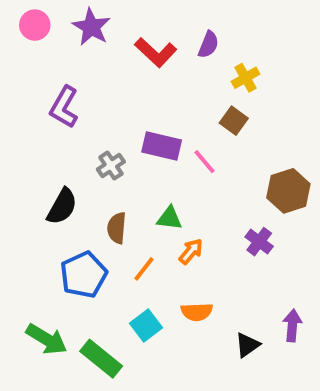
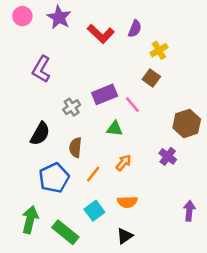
purple rectangle: (162, 146) -> (105, 94), turned -35
green triangle: (169, 218) -> (115, 129), moved
green arrow: (47, 339) -> (30, 220), turned -108
black triangle: (247, 345) -> (125, 236), moved

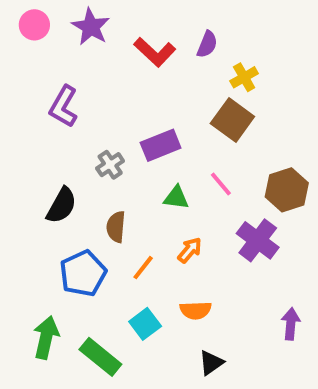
brown square: (151, 78) -> (232, 120), size x1.5
pink line: (132, 105) -> (221, 184), moved
purple cross: (168, 156) -> (258, 240), size x1.5
black triangle: (125, 236) -> (211, 363), moved

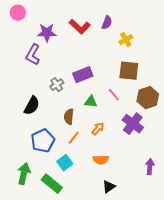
purple star: (91, 27) -> (47, 33), moved, turned -30
brown square: (232, 120) -> (129, 71), moved, turned -30
brown semicircle: (116, 227) -> (69, 117), moved
cyan square: (145, 324) -> (65, 163), moved

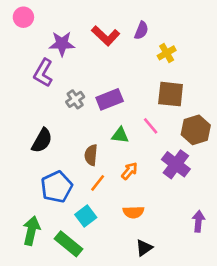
gray cross: (57, 85) -> (75, 99), moved

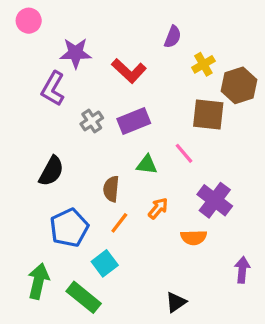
red L-shape: (106, 36) -> (129, 71), moved
brown hexagon: (196, 130) -> (239, 85), moved
orange semicircle: (133, 212) -> (194, 237), moved

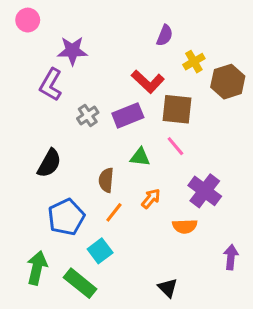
red L-shape: (129, 71) -> (148, 82), moved
brown square: (208, 114) -> (177, 109), moved
black triangle: (176, 302) -> (168, 288), turned -40

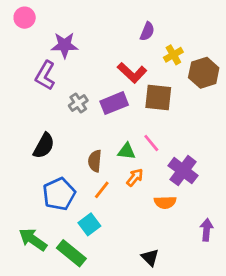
pink line: (175, 146) -> (151, 143), moved
green triangle: (140, 157) -> (127, 151), moved
green arrow: (37, 268) -> (33, 239), turned -68

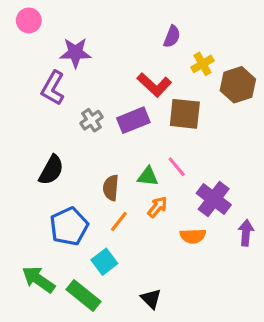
purple arrow: (206, 230) -> (246, 233), moved
black triangle: (150, 257) -> (151, 299), moved

